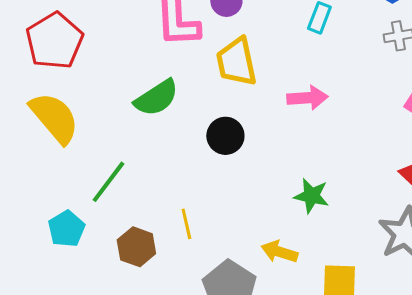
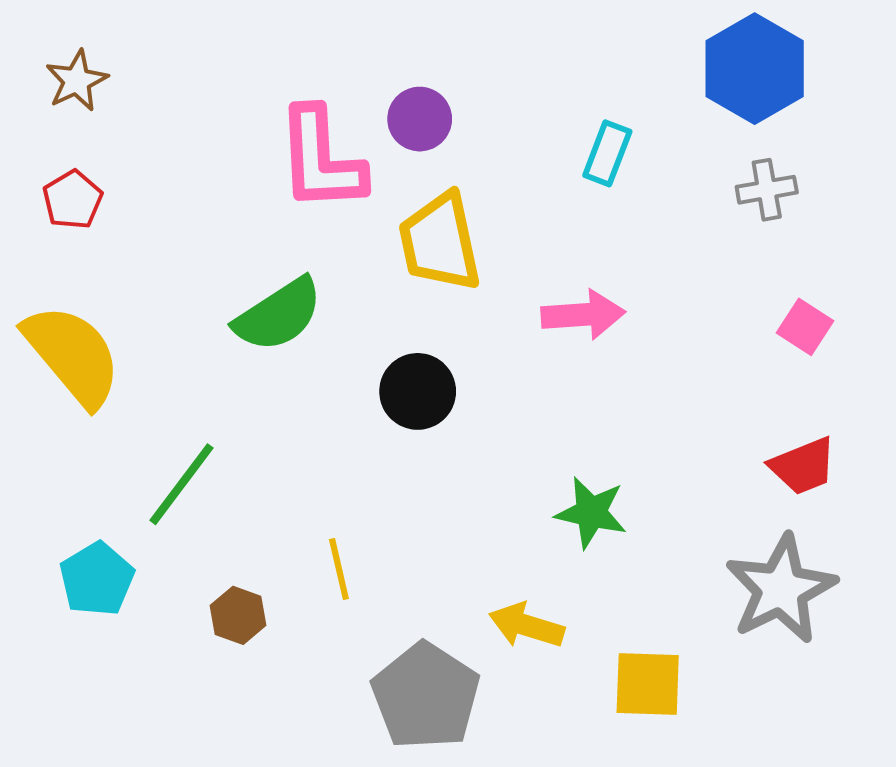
red pentagon: (54, 41) -> (73, 200), size x0.5
brown hexagon: (136, 247) -> (238, 615), size x0.7

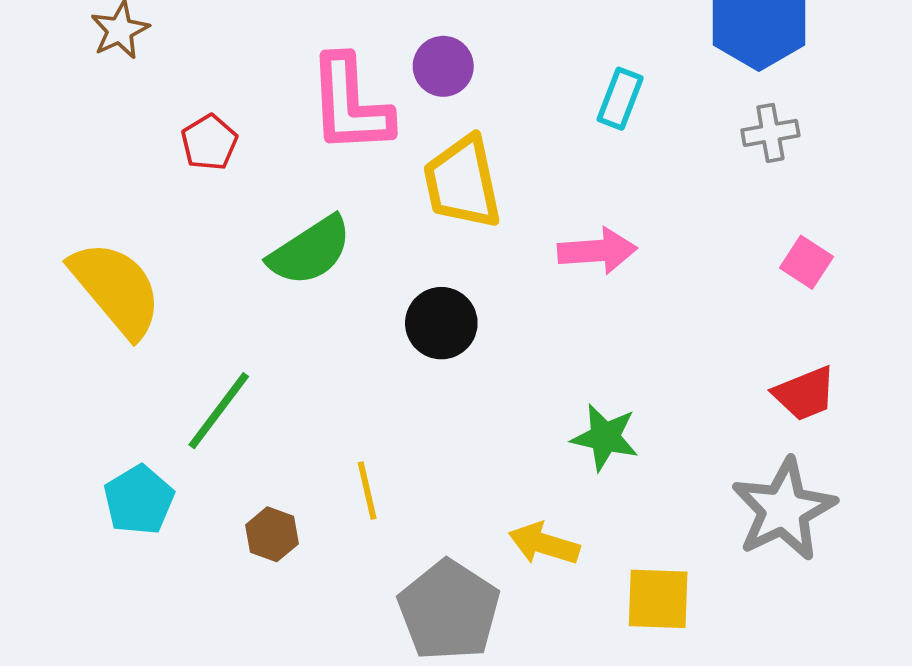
red pentagon: (73, 200) -> (209, 142), moved

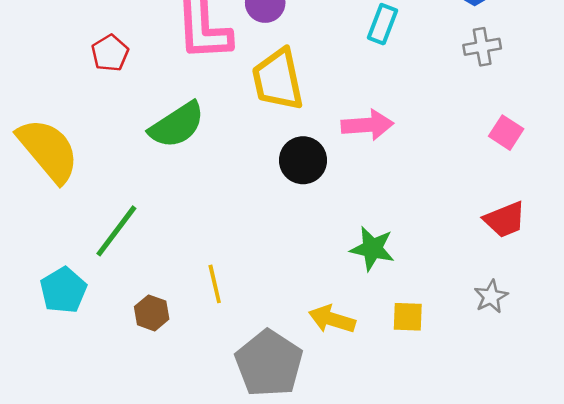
black circle: (441, 323) -> (303, 160), moved
gray star: (784, 510) -> (491, 297), size x0.5
yellow square: (658, 599) -> (408, 317), moved, size x0.7

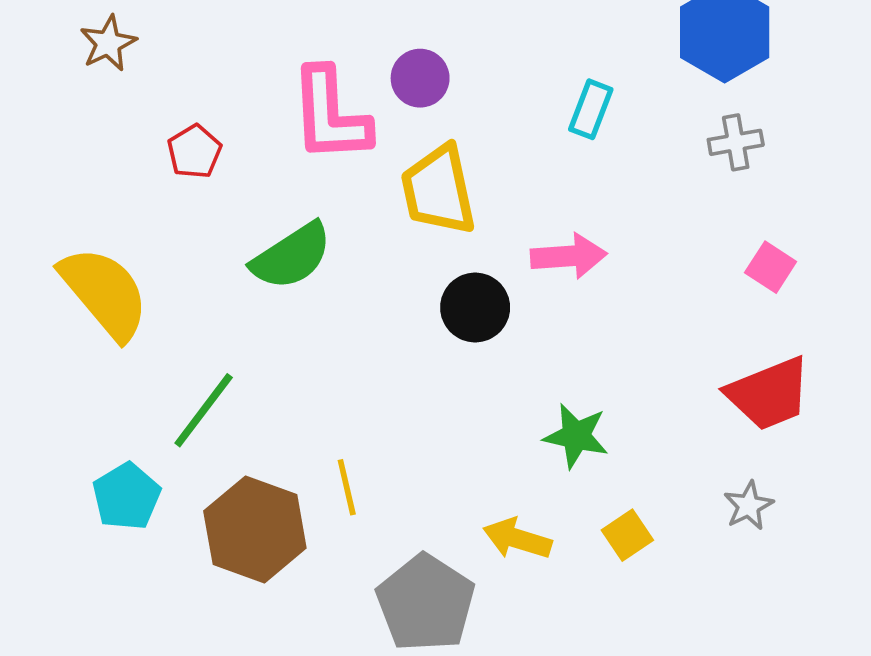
red trapezoid: (505, 220) -> (769, 394), size x1.4
brown hexagon: (152, 313) -> (255, 530), size x2.0
yellow square: (408, 317) -> (627, 535), turned -36

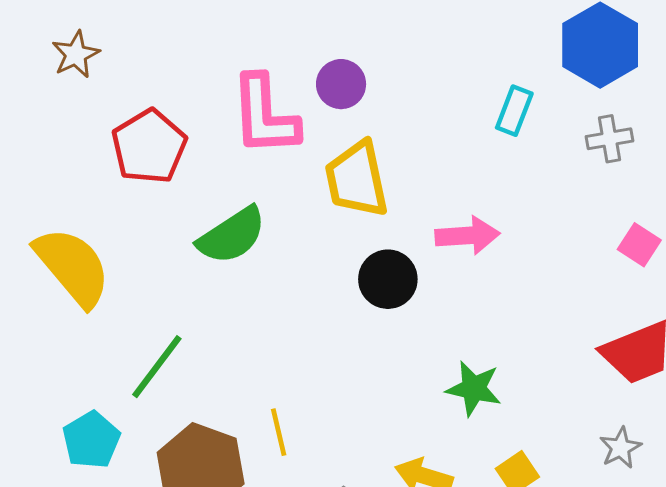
cyan rectangle: (591, 109) -> (514, 111), moved
red pentagon: (194, 152) -> (149, 147), size x1.6

